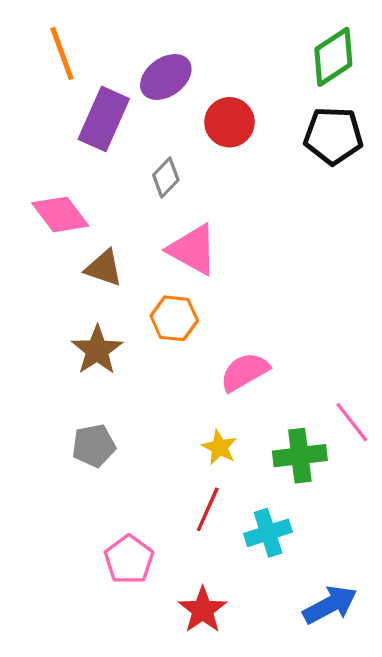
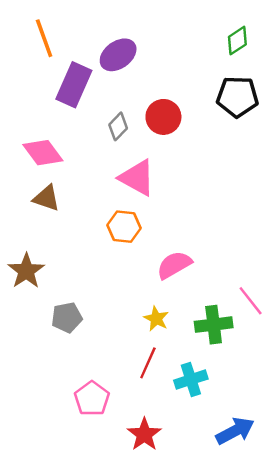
green diamond: (333, 57) -> (237, 41), size x0.7
red circle: (229, 122) -> (163, 117), moved
brown triangle: (104, 268) -> (46, 198), moved
brown star: (97, 350) -> (26, 271), moved

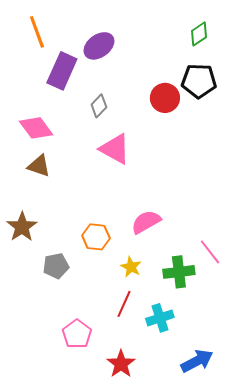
red circle: (163, 117) -> (165, 98), moved
orange hexagon: (124, 227) -> (96, 237), moved

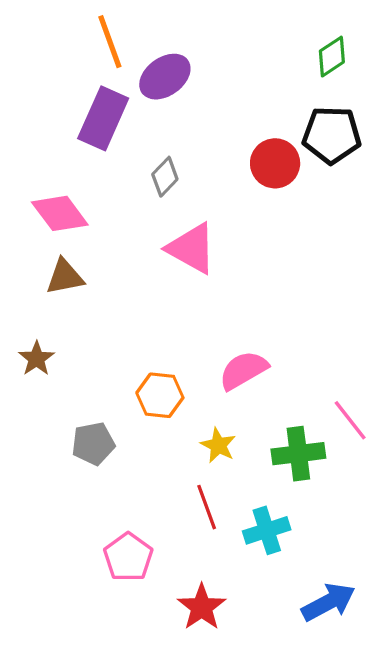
orange line: (37, 32) -> (110, 42), moved
brown triangle: (39, 166) -> (65, 277), turned -30
brown star: (22, 227) -> (36, 359), moved, size x0.7
red line: (124, 304) -> (207, 507), turned -44

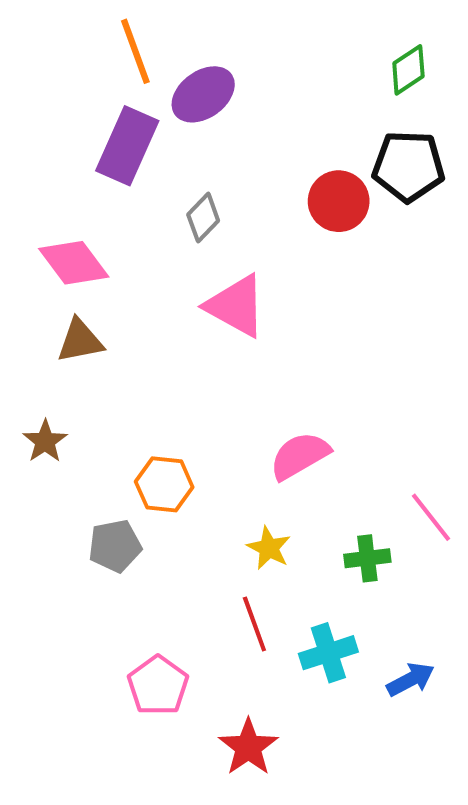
orange hexagon: (160, 395) -> (164, 484), moved
green cross: (298, 454) -> (367, 558), size x0.7
blue arrow: (328, 602) -> (410, 679), moved, size x0.7

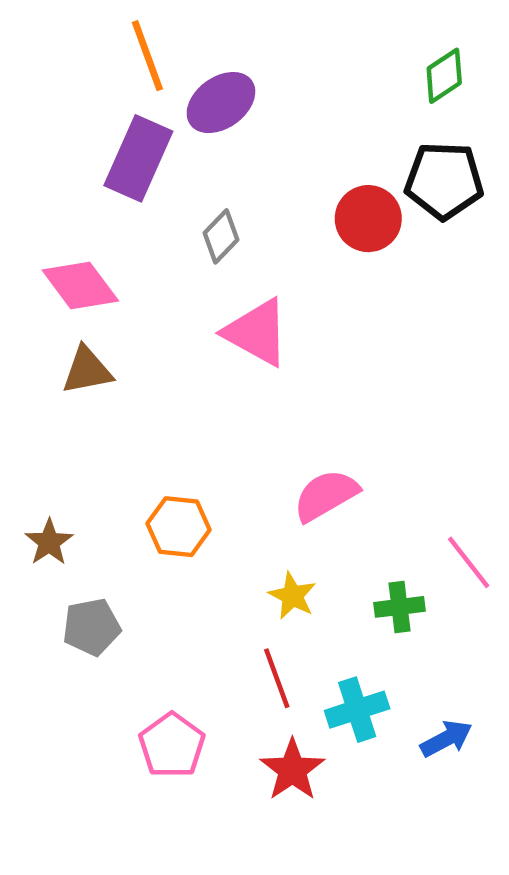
brown star: (45, 441) -> (49, 542), moved
gray pentagon: (115, 546) -> (92, 627), moved
red star: (248, 747) -> (292, 770), moved

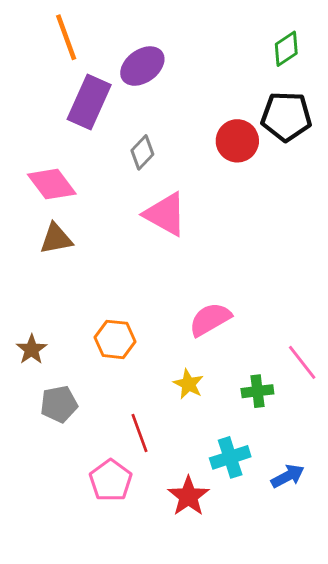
orange line: (147, 56) -> (66, 37), moved
red line: (277, 678) -> (139, 433), moved

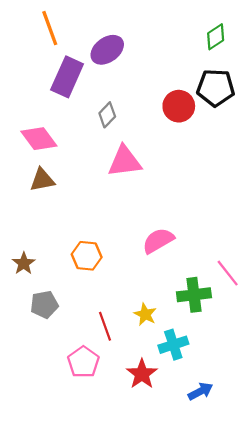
pink triangle: (165, 214) -> (125, 161), turned -36
yellow star: (188, 384) -> (145, 314), moved
green cross: (257, 391) -> (194, 295), size x1.4
blue arrow: (288, 476) -> (200, 391), moved

